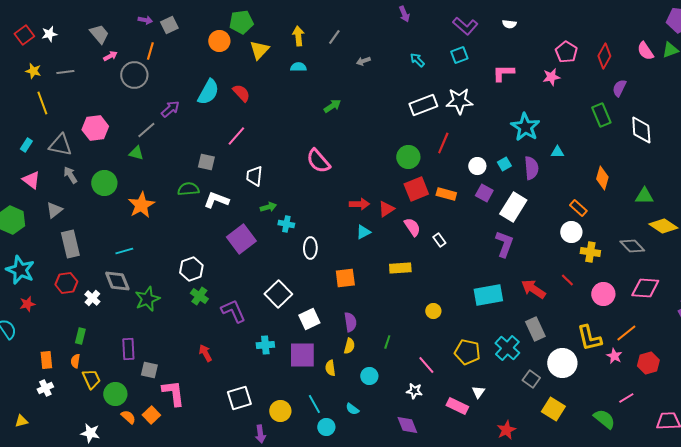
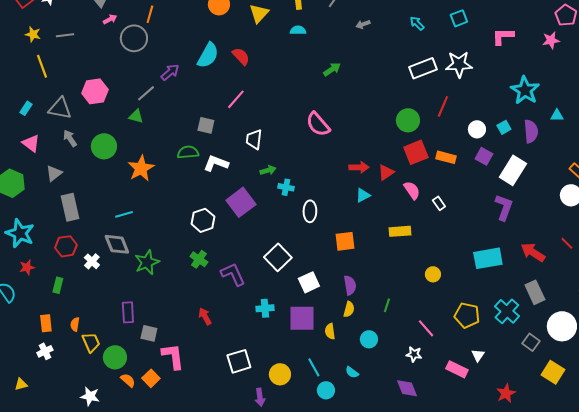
white hexagon: (191, 269) -> (203, 220), moved
green rectangle: (80, 336) -> (58, 285), moved

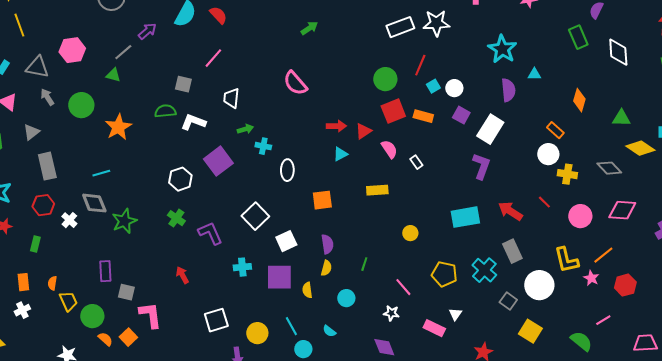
cyan square: (504, 127) -> (433, 86), moved

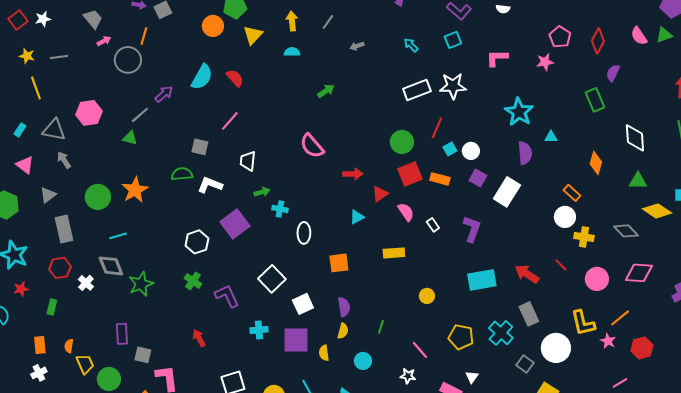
white diamond: (618, 52) -> (635, 138), moved
green circle: (81, 105) -> (98, 197), moved
red arrow: (336, 126) -> (353, 174), moved
purple L-shape: (481, 166) -> (472, 229), moved

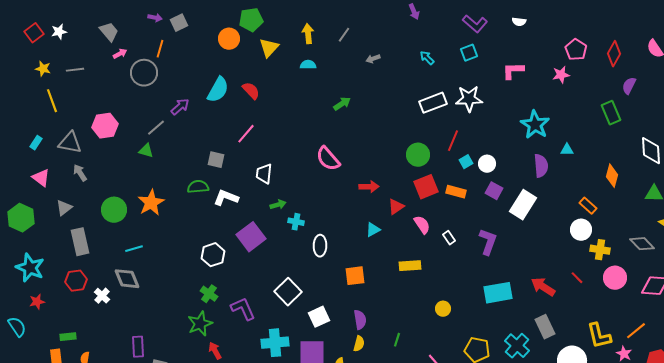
pink circle: (597, 279) -> (615, 278), moved
green star: (141, 284) -> (200, 324), moved
green rectangle: (52, 307) -> (68, 337), moved, turned 70
cyan cross: (259, 330) -> (275, 343), size x1.5

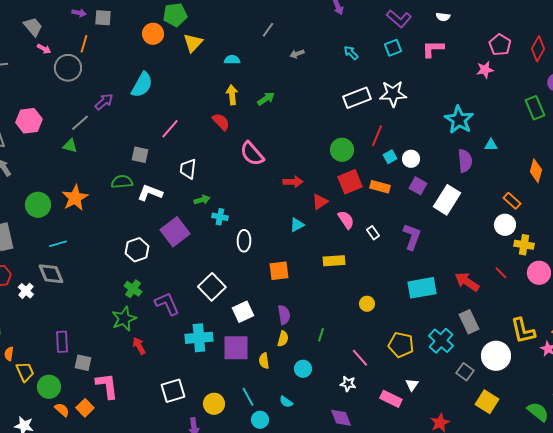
gray square: (179, 23) -> (103, 18), turned 30
yellow arrow: (308, 34) -> (232, 95), moved
pink arrow: (120, 54) -> (44, 49), turned 56
pink L-shape: (513, 71) -> (433, 49), moved
red semicircle: (251, 91) -> (221, 122), moved

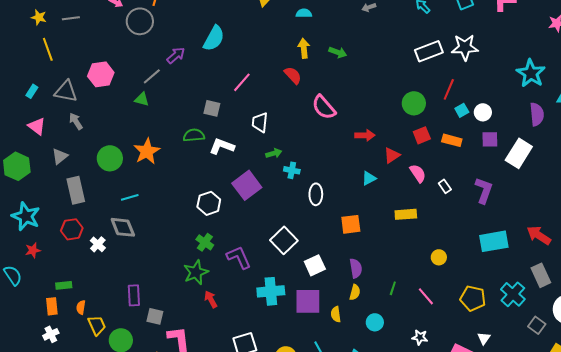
green arrow: (266, 99) -> (338, 52), turned 54
red square: (350, 182) -> (422, 135), size x0.7
purple square: (418, 186) -> (490, 139), turned -30
pink line: (360, 358) -> (426, 296), moved

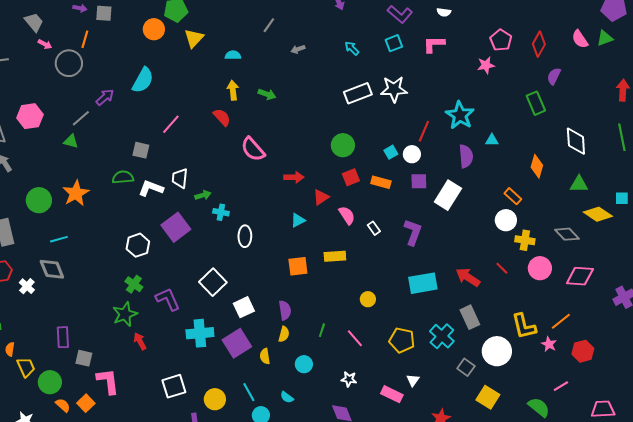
red line: (449, 89) -> (424, 131), moved
white trapezoid: (260, 122) -> (180, 178), moved
orange square: (351, 224) -> (298, 266), moved
purple square: (308, 301) -> (237, 343), turned -32

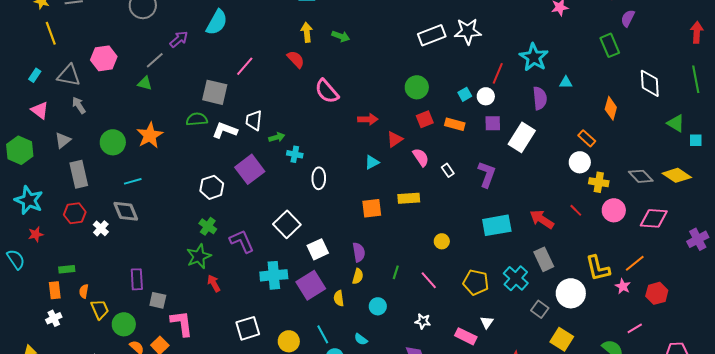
gray square: (141, 150) -> (215, 92), size x1.5
green triangle: (579, 184) -> (676, 123), moved, turned 30
yellow diamond: (598, 214) -> (677, 175), moved

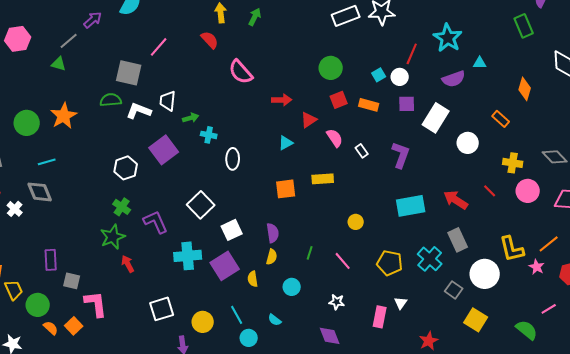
green arrow: (341, 36) -> (255, 17), turned -84
purple semicircle: (540, 98) -> (454, 79), turned 75
white circle: (580, 162) -> (468, 143), moved
pink rectangle: (466, 336) -> (380, 317), turned 75

